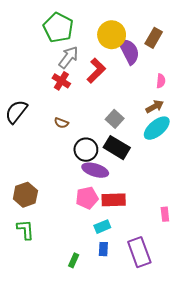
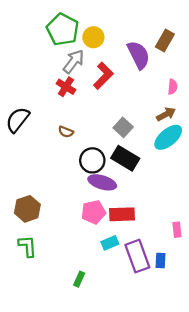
yellow circle: (112, 35) -> (93, 37), moved, size x0.7
blue rectangle: (103, 249) -> (160, 260), moved
purple rectangle: (139, 252) -> (137, 256), moved

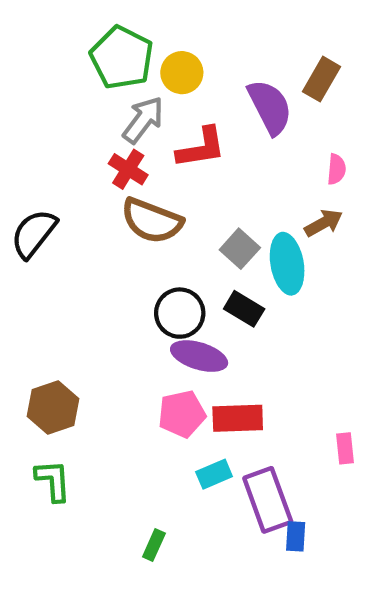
red L-shape: (103, 76) -> (201, 148), turned 36
brown semicircle: (66, 132) -> (152, 221), moved, size x2.0
cyan ellipse: (168, 137) -> (287, 264), moved, turned -60
black rectangle: (125, 158) -> (244, 309), size x0.7
blue rectangle: (160, 260) -> (296, 536), moved

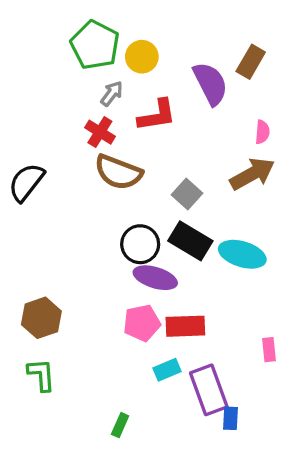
gray arrow: (143, 120) -> (112, 94), size x0.7
brown arrow: (324, 223) -> (252, 174), size x1.5
cyan ellipse: (287, 264) -> (242, 254), moved, turned -63
black rectangle: (244, 309) -> (190, 241), size x1.4

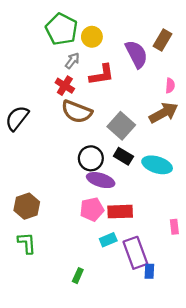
gray square: (187, 194) -> (121, 126), size x1.4
black rectangle: (190, 241) -> (123, 156), size x0.7

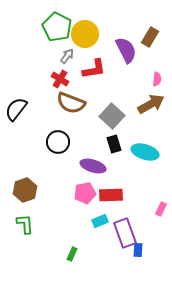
yellow circle: (92, 37) -> (85, 34), size x1.4
black rectangle: (123, 156) -> (114, 144), turned 42
black circle: (91, 158) -> (58, 142), moved
pink rectangle: (174, 227) -> (161, 209), turned 32

